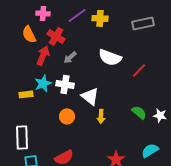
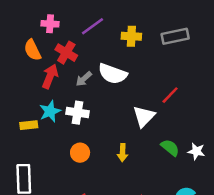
yellow cross: (100, 18) -> (131, 36), moved
white semicircle: (110, 57) -> (113, 74), moved
white triangle: (90, 96) -> (144, 116), moved, turned 36

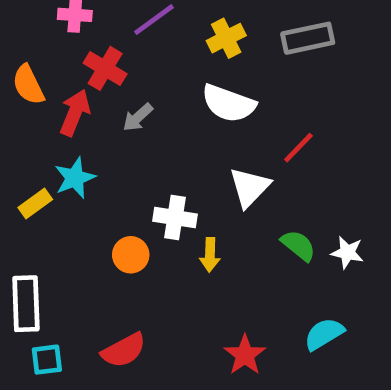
yellow cross: (131, 36) -> (226, 38), turned -30
orange semicircle: (32, 50) -> (28, 85), moved
white semicircle: (113, 74) -> (229, 103), moved
white cross: (78, 113) -> (175, 218), moved
yellow rectangle: (29, 125) -> (35, 204), turned -30

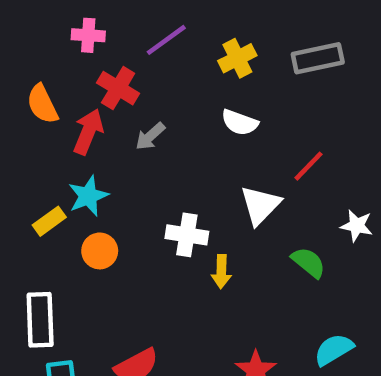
white semicircle: (229, 103) -> (240, 122), size x0.7
white star: (347, 252) -> (357, 226), moved
orange circle: (131, 255) -> (100, 251), moved

